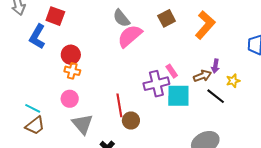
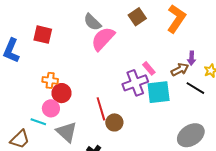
red square: (55, 16) -> (43, 35), moved
red circle: (71, 55) -> (62, 93), moved
cyan line: (33, 108) -> (38, 122), moved

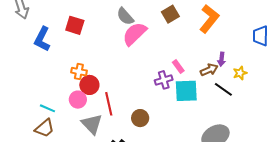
purple cross: (135, 83) -> (164, 80), size x0.7
red line: (101, 109) -> (109, 104), moved
cyan line: (38, 122) -> (47, 108), moved

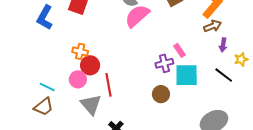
brown arrow: (209, 70) -> (213, 26), moved
brown circle: (140, 118) -> (161, 94), moved

